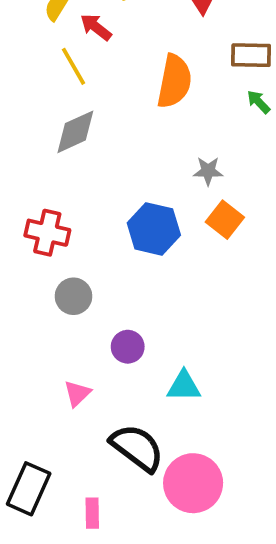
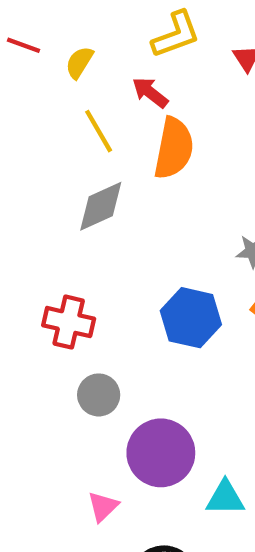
red arrow: (96, 27) -> (150, 92), moved
orange semicircle: (174, 81) -> (174, 148), moved
purple circle: (128, 347) -> (161, 453), size x1.8

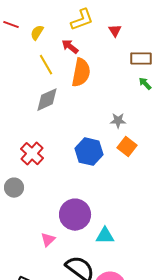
red cross: (69, 322) -> (32, 154), turned 30
gray circle: (99, 395) -> (14, 188), moved

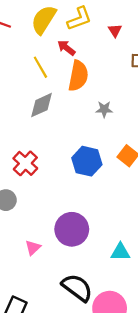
yellow semicircle: (37, 33) -> (44, 20), moved, size x1.8
gray star: (118, 121) -> (104, 109), moved
cyan triangle: (105, 236) -> (120, 252), moved
pink triangle: (48, 240) -> (33, 248), moved

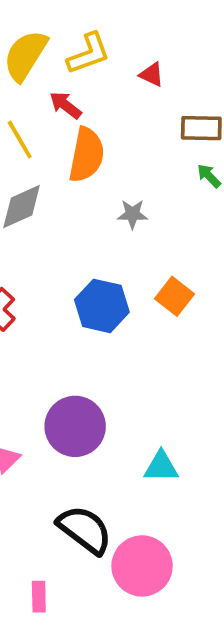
red triangle: (115, 30) -> (152, 75), turned -32

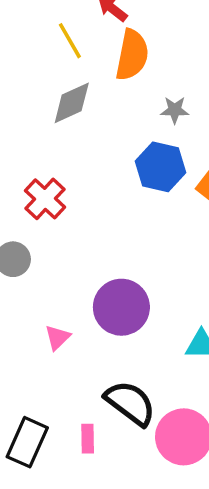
blue hexagon: (102, 306) -> (160, 167), moved
pink rectangle: (39, 597) -> (88, 439), moved

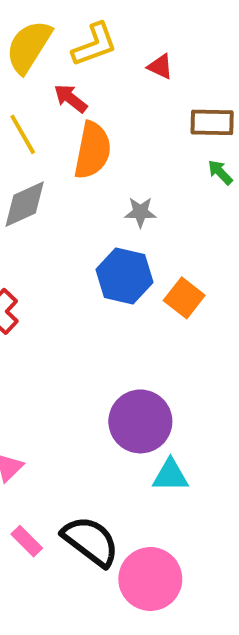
purple circle: (121, 307) -> (140, 421), moved
pink rectangle: (88, 439) -> (27, 541), moved, turned -44

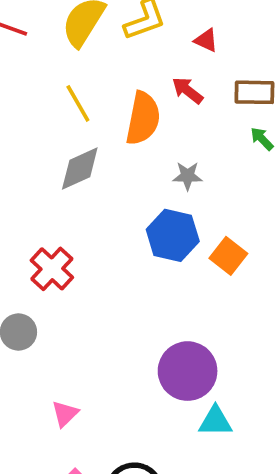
red arrow: (71, 98) -> (188, 90), moved

